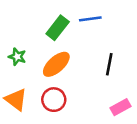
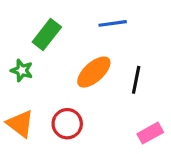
green rectangle: (58, 28) -> (47, 34), moved
orange ellipse: (56, 64) -> (94, 72), moved

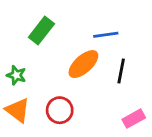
blue line: (113, 23) -> (106, 35), moved
green star: (22, 70) -> (16, 75), moved

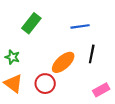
orange ellipse: (83, 64) -> (63, 62), moved

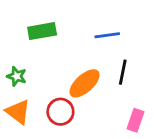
green rectangle: (31, 23) -> (42, 31), turned 42
pink rectangle: (101, 90) -> (135, 120), turned -42

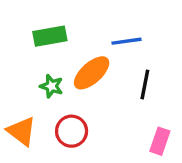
green star: (17, 76) -> (52, 86), moved
orange ellipse: (85, 83) -> (92, 73), moved

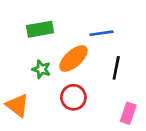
red circle: (72, 131) -> (73, 97), moved

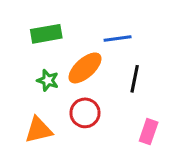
orange triangle: (17, 105) -> (38, 130), moved, turned -50

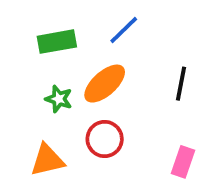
blue line: (118, 38) -> (124, 30), moved, turned -36
black line: (135, 79) -> (181, 84), moved

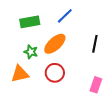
orange triangle: (47, 160) -> (20, 74), moved

